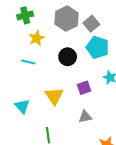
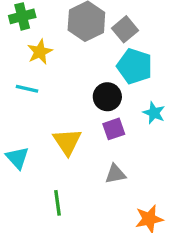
black circle: (68, 57) -> (107, 97), moved

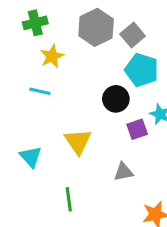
purple square: (114, 129) -> (137, 129), moved

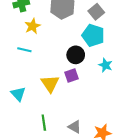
gray square: (133, 35) -> (96, 12), moved
purple square: (137, 129) -> (72, 75), moved
gray triangle: (123, 172) -> (75, 127), moved, turned 40

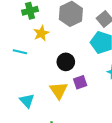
cyan line: (24, 50) -> (20, 52), moved
black circle: (76, 55) -> (66, 62), moved

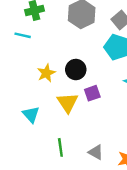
yellow star: (41, 33) -> (46, 73), moved
cyan line: (20, 52) -> (23, 35), moved

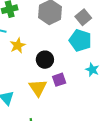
yellow star: (46, 73) -> (18, 45), moved

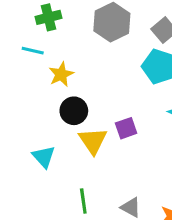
black circle: (45, 60) -> (74, 111), moved

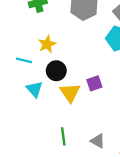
cyan line: (33, 51) -> (24, 60), moved
cyan triangle: (44, 157) -> (34, 89), moved

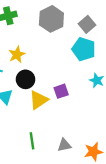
yellow triangle: (70, 93) -> (38, 100), turned 30
gray triangle: (98, 141) -> (64, 145), turned -40

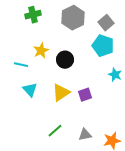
black circle: (26, 79) -> (65, 60), moved
purple square: (61, 91) -> (85, 95), moved
green line: (32, 141) -> (55, 131), turned 56

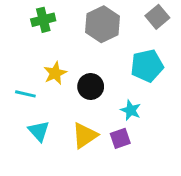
gray square: (106, 23) -> (157, 17), moved
cyan pentagon: (103, 46) -> (147, 66), turned -30
cyan star: (115, 75) -> (131, 110), moved

